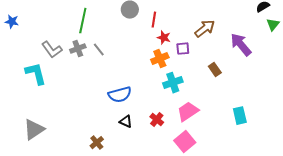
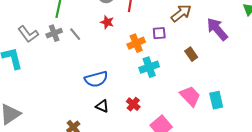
red star: (164, 38) -> (107, 22), moved
pink trapezoid: (188, 112) -> (190, 96), moved, turned 80

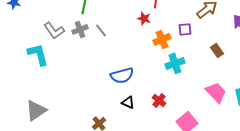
red star: (107, 22) -> (144, 18), moved

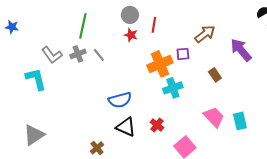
red star: (144, 18) -> (131, 35), moved
orange cross: (162, 39) -> (160, 64), size x1.4
black triangle: (128, 102) -> (126, 127), size x1.5

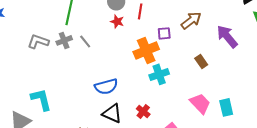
purple square: (183, 54) -> (164, 33), moved
gray L-shape: (52, 55) -> (38, 41), turned 145
cyan L-shape: (36, 79) -> (41, 99), moved

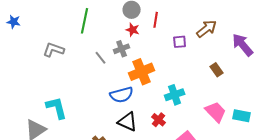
gray cross: (64, 40) -> (122, 49), moved
gray line: (85, 41) -> (101, 58), moved
orange cross: (146, 50) -> (142, 72), moved
cyan cross: (159, 74) -> (175, 95), moved
cyan rectangle: (226, 107) -> (242, 116), turned -66

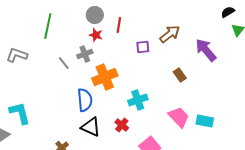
blue semicircle: (122, 95) -> (85, 100), turned -80

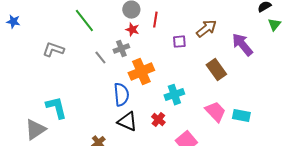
green line: (48, 26) -> (84, 21), turned -50
brown rectangle: (180, 75) -> (216, 70), size x1.5

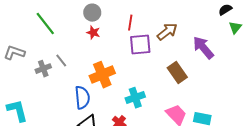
red line: (155, 20) -> (130, 23), moved
purple square: (179, 42) -> (140, 45), size x1.6
gray cross: (121, 49) -> (43, 69), moved

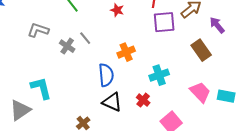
purple arrow: (203, 48) -> (217, 25), moved, size x0.7
gray cross: (43, 69) -> (67, 46), turned -35
orange cross: (102, 75) -> (126, 52), size x0.7

